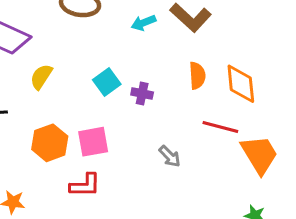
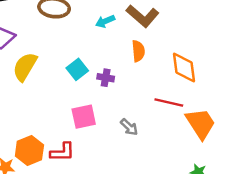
orange semicircle: (197, 76) -> (138, 51), moved
yellow semicircle: (41, 77) -> (25, 67), size x1.4
pink square: (93, 142) -> (84, 117), moved
orange hexagon: (50, 143) -> (29, 151), moved

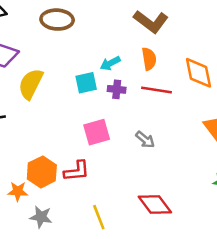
cyan arrow: (105, 21) -> (110, 63), moved
cyan square: (77, 69) -> (86, 83), turned 30
red line: (169, 102) -> (157, 90), moved

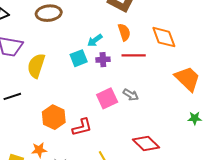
pink square: (97, 132) -> (107, 98), moved
orange hexagon: (42, 172) -> (54, 117), moved

